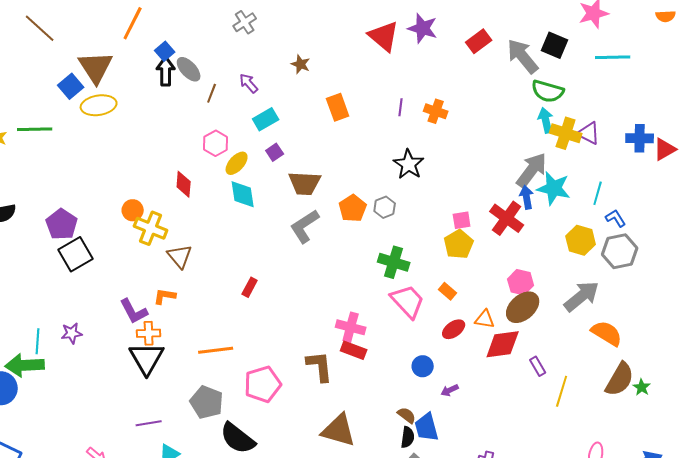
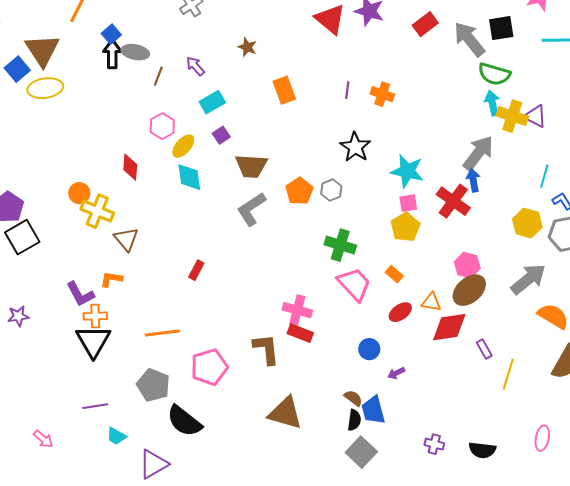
black square: (555, 45) -> (501, 28), turned -32
gray ellipse: (189, 69) -> (135, 52), turned -36
cyan star: (554, 188) -> (407, 171), moved

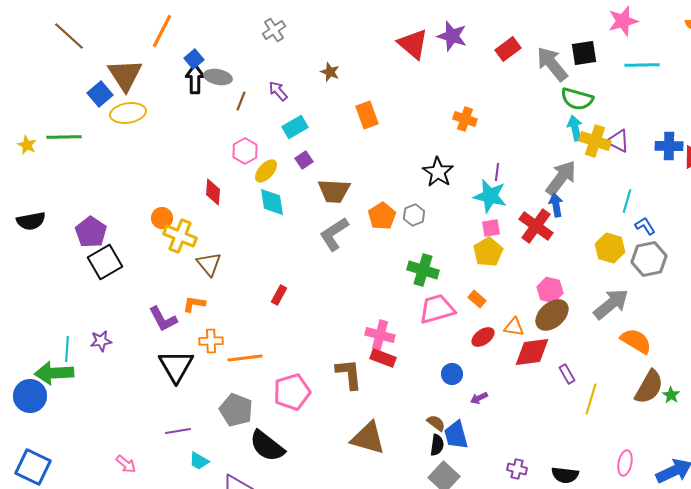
purple line: (347, 90) -> (497, 172), moved
pink trapezoid: (354, 284) -> (437, 309), turned -63
orange cross: (95, 316) -> (211, 341), moved

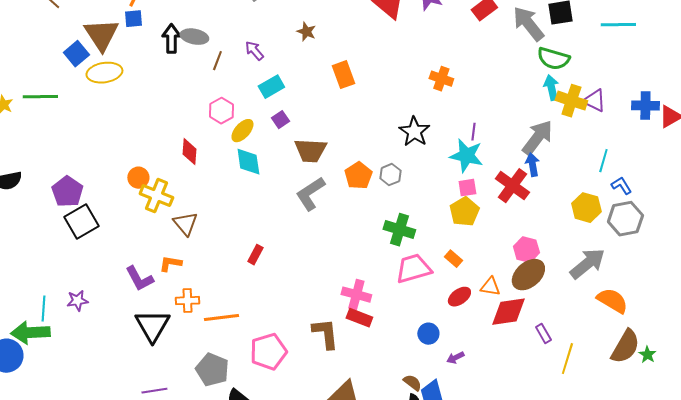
blue square: (194, 59) -> (133, 19), moved, turned 36

